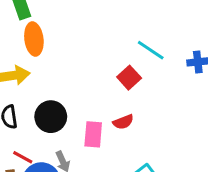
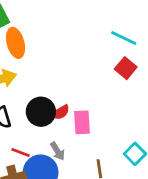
red square: (129, 78) -> (126, 68), moved
red semicircle: (123, 122) -> (60, 112), moved

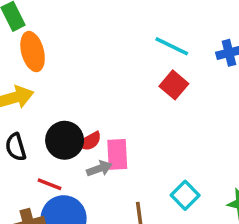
gray arrow: (58, 151) -> (99, 169), moved, turned -78
red line: (21, 152) -> (50, 184), moved

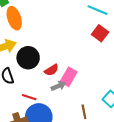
black circle: (65, 140) -> (28, 58), moved
pink rectangle: (117, 154) -> (69, 77), turned 36

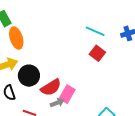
red semicircle: (51, 70) -> (51, 87), size x1.5

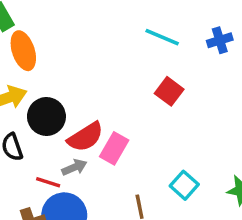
red square: (97, 53) -> (169, 91), moved
gray arrow: (57, 103) -> (74, 167), moved

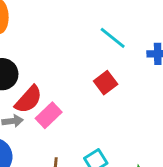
red semicircle: (85, 137) -> (29, 99), turned -32

